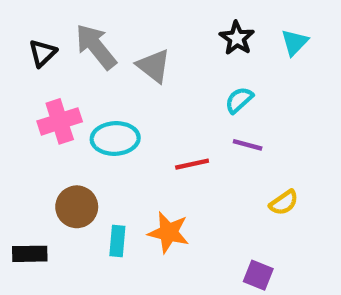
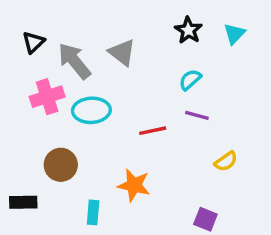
gray arrow: (96, 47) -> (74, 61), moved
cyan rectangle: (117, 241) -> (93, 212), moved

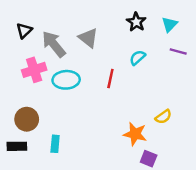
purple line: (197, 115) -> (178, 51), moved
red line: (153, 131) -> (110, 79), moved, turned -66
brown circle: (61, 165) -> (27, 119), moved
orange star: (134, 185) -> (135, 134), moved
cyan rectangle: (93, 212) -> (55, 144), moved

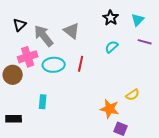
red line: (110, 79) -> (81, 64), moved
brown circle: (27, 119) -> (13, 75), moved
cyan rectangle: (55, 144) -> (43, 102), moved

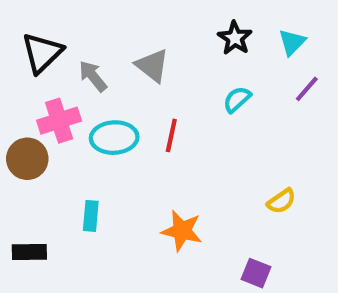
black triangle: (20, 25) -> (42, 53), size x1.5
gray arrow: (44, 36) -> (93, 76), size x0.7
purple line: (145, 42) -> (307, 89), turned -64
orange star: (110, 109) -> (182, 231), moved

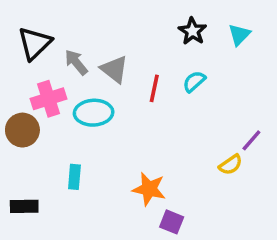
gray triangle: (152, 66) -> (114, 69), moved
purple line: (307, 89) -> (251, 140), moved
red line: (171, 135) -> (154, 88), moved
purple square: (256, 273) -> (172, 222), moved

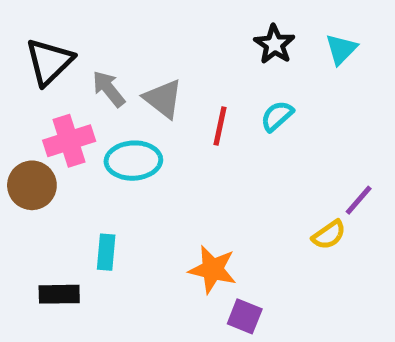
black rectangle: (24, 206) -> (59, 294), moved

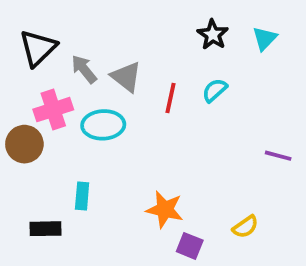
purple line: (359, 200) -> (278, 156), turned 64
yellow semicircle: (329, 235) -> (245, 227), moved

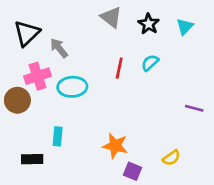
gray triangle: (126, 77) -> (111, 17), moved

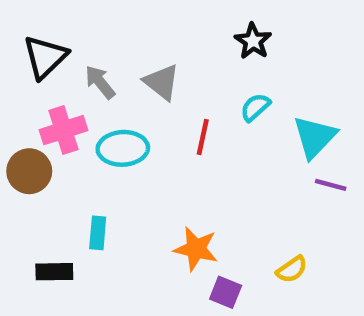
gray triangle: (111, 17) -> (162, 82), moved
cyan triangle: (185, 27) -> (315, 137), moved, size x1.5
red line: (119, 68) -> (203, 137), moved

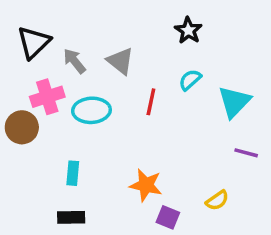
purple line: (331, 185) -> (246, 153), moved
black rectangle: (54, 272) -> (71, 217), moved

